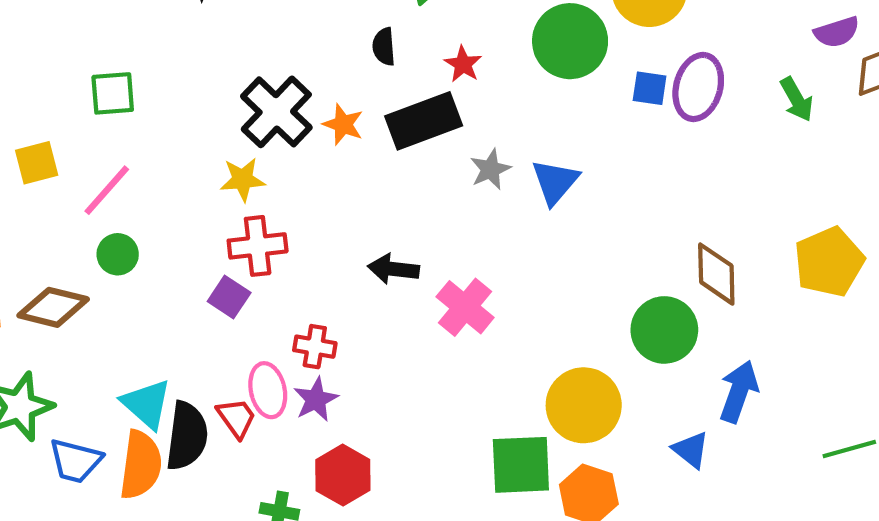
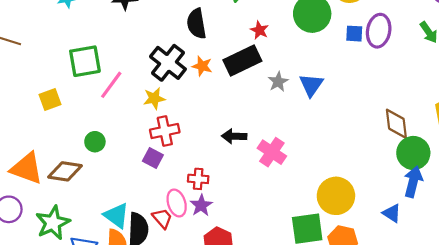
black semicircle: (384, 47) -> (197, 24), moved, size x1.6
green square: (113, 93) -> (85, 61), size x1.4
pink line: (107, 190) -> (111, 85), moved
green circle: (664, 330) -> (413, 153), moved

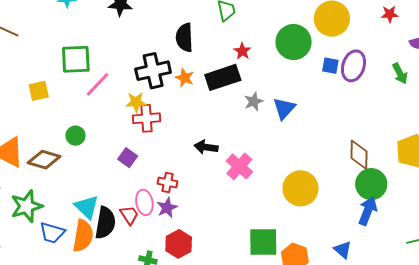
black cross: (168, 63) -> (153, 71), turned 32
red cross: (165, 131) -> (147, 118), moved
yellow circle: (336, 196) -> (300, 188), moved
blue triangle: (392, 213) -> (343, 250), moved

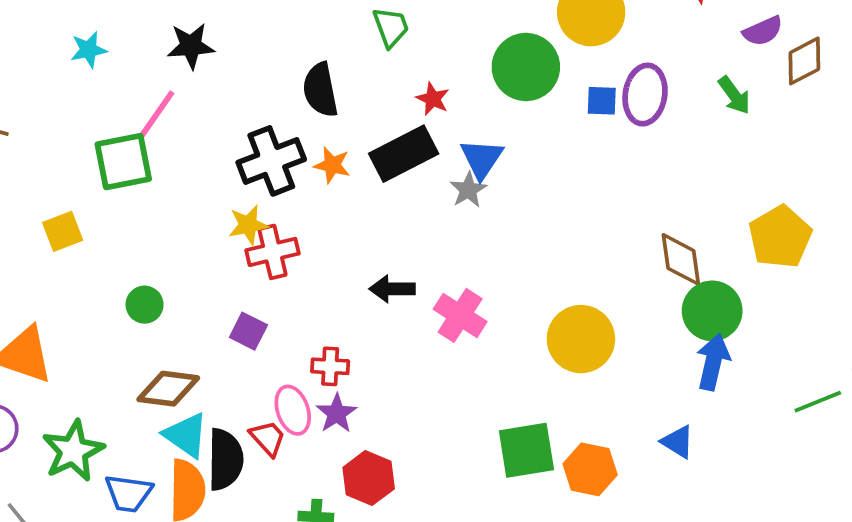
pink line: (98, 84) -> (157, 114), moved
blue triangle: (284, 108) -> (482, 159), moved
brown diamond: (44, 160) -> (168, 389), moved

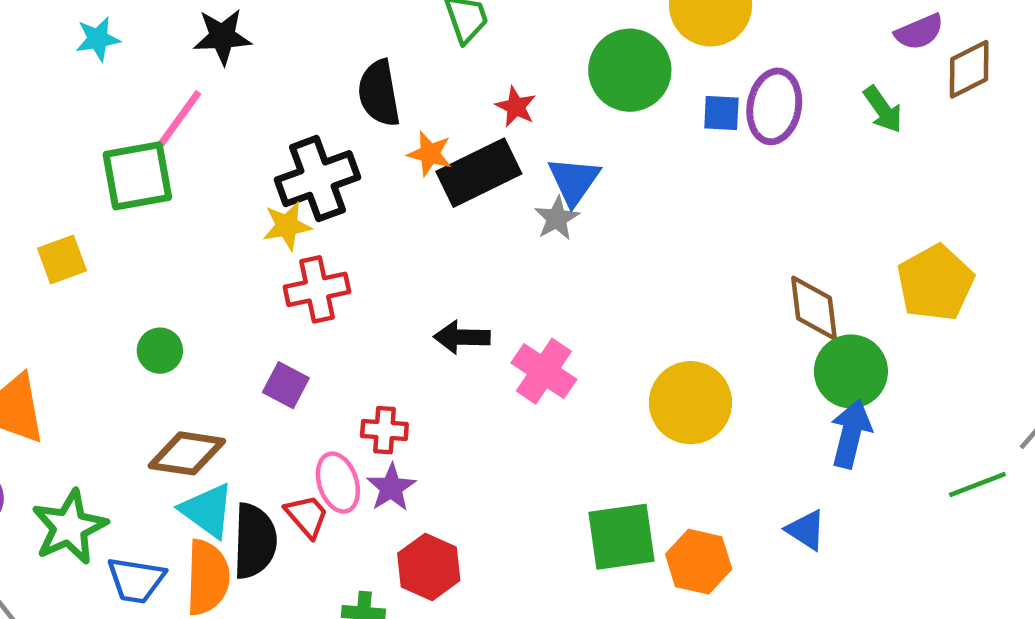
orange star: (332, 165) -> (430, 154), moved
yellow star: (248, 225) -> (287, 226), moved

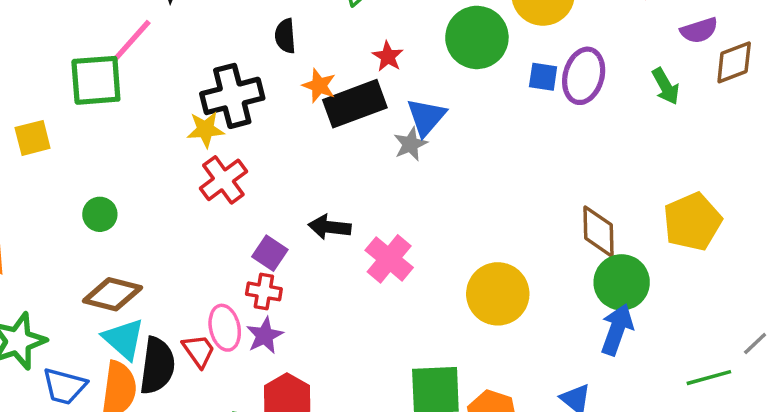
black semicircle: (379, 93) -> (285, 36), size x0.7
red cross: (317, 289) -> (223, 180), turned -30
purple square: (286, 385) -> (270, 253), moved

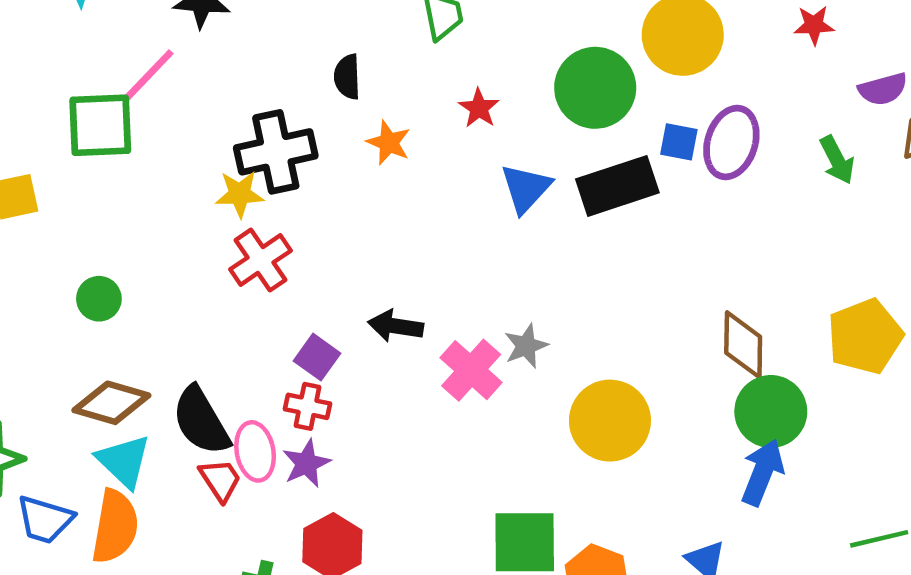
black rectangle: (355, 104) -> (617, 186), moved
gray star: (410, 144) -> (526, 346), moved
black semicircle: (157, 366) -> (201, 421), moved, turned 140

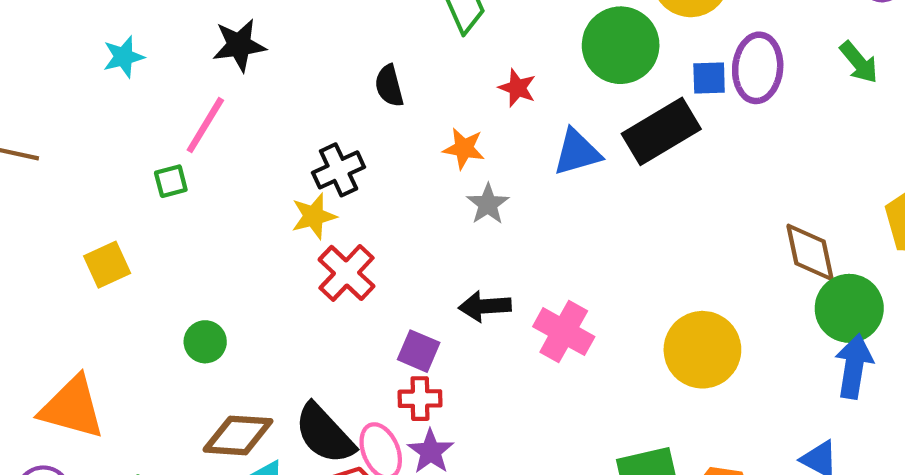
green square: (100, 125) -> (171, 181), size x0.5
orange star: (389, 143) -> (464, 148), moved
black cross: (276, 152) -> (339, 170), size x0.7
blue triangle: (526, 188) -> (577, 152), turned 44
gray star: (526, 346) -> (488, 204), moved

